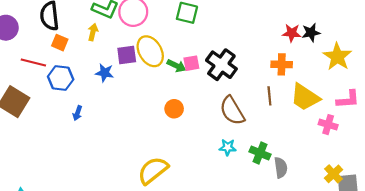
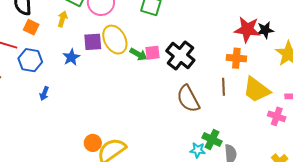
red star: (292, 33) -> (247, 29), size x1.5
blue star: (105, 73) -> (71, 57), turned 30
orange circle: (174, 109) -> (93, 143), moved
cyan star: (228, 147) -> (198, 150), moved

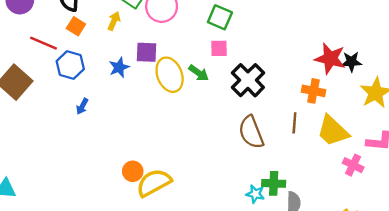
yellow ellipse: (115, 40) -> (170, 75), moved
pink square: (153, 53) -> (219, 48), moved
green cross: (212, 139) -> (274, 183), turned -30

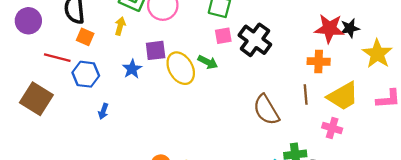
black cross: (248, 80) -> (255, 40), moved
yellow trapezoid: (333, 131) -> (343, 96), turned -64
pink cross: (353, 165) -> (332, 128), moved

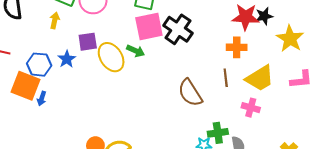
pink square: (223, 36) -> (149, 26), size x1.8
orange square: (85, 37) -> (26, 86), moved, size x1.8
blue hexagon: (86, 74) -> (39, 65), moved

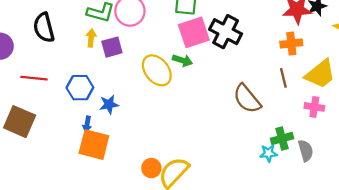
purple square: (88, 42) -> (112, 47), moved
blue star: (67, 59) -> (109, 104), moved, turned 30
orange square: (26, 86) -> (94, 145), moved

